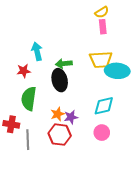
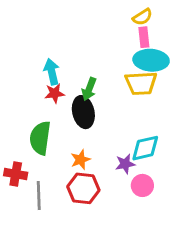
green arrow: (64, 64) -> (89, 89), turned -63
red star: (24, 71) -> (55, 93), moved
cyan ellipse: (117, 71) -> (151, 60), moved
purple star: (71, 117) -> (125, 164), moved

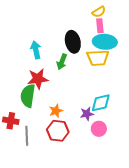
red star: (55, 93) -> (38, 79), moved, size x1.5
black ellipse: (83, 112) -> (73, 42), moved

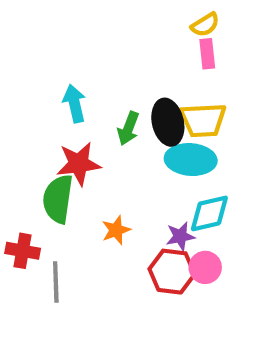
black ellipse: (73, 42) -> (168, 122), moved
cyan ellipse: (105, 42) -> (191, 160), moved
red hexagon: (58, 131) -> (172, 272), moved

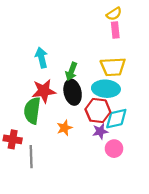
black ellipse: (168, 122) -> (73, 92), moved
red hexagon: (172, 272) -> (98, 111), moved

